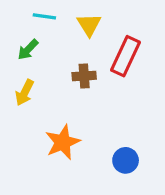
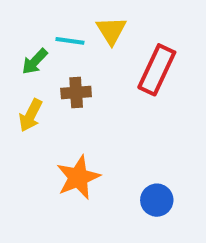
cyan line: (44, 16) -> (70, 41), moved
brown cross: (84, 76) -> (76, 93), moved

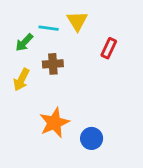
red rectangle: (157, 70) -> (109, 48), size x0.6
blue circle: (157, 200) -> (92, 138), moved

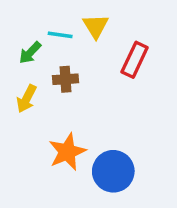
red rectangle: (109, 48) -> (135, 60), size x1.4
blue circle: (92, 138) -> (113, 171), size x1.5

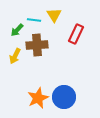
brown cross: (65, 79) -> (37, 45), size x1.5
orange star: (67, 152) -> (38, 98), moved

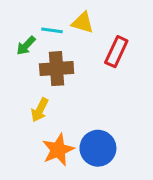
yellow triangle: (54, 15) -> (83, 23), turned -42
yellow arrow: (15, 56) -> (40, 110), moved

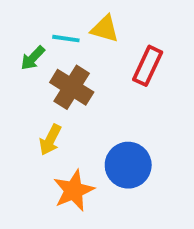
brown cross: (57, 69) -> (72, 87), turned 36
blue circle: (98, 148) -> (128, 165), moved

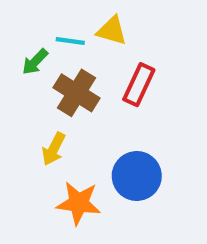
red rectangle: (148, 66) -> (139, 85), moved
orange star: (74, 190) -> (79, 203), turned 30

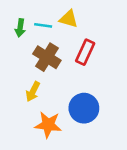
green arrow: (35, 62) -> (20, 28), moved, turned -36

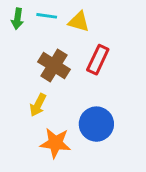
cyan line: (43, 25) -> (47, 16), moved
green arrow: (20, 28) -> (17, 19), moved

